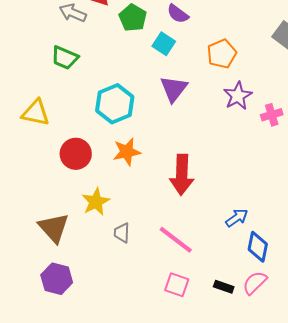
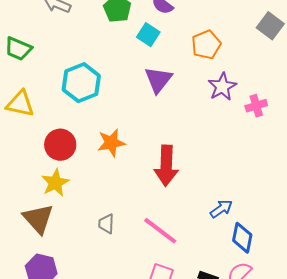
green trapezoid: (65, 58) -> (18, 49), moved
cyan hexagon: (115, 104) -> (81, 83), moved
yellow star: (96, 202) -> (55, 183), moved

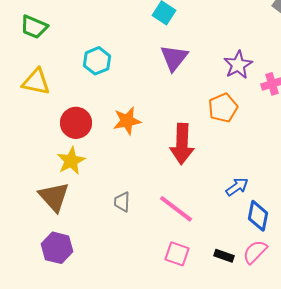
orange pentagon: (206, 45) -> (223, 108), moved
cyan hexagon: (81, 83) -> (97, 61), size x0.7

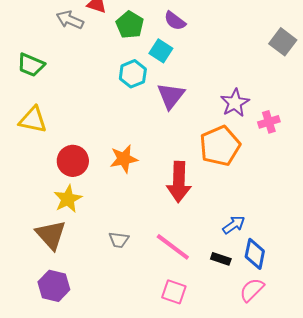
cyan hexagon: (97, 61) -> (133, 74), moved
orange pentagon: (223, 108) -> (220, 146), size x1.4
gray trapezoid: (122, 202) -> (119, 240), turned -85
black rectangle: (224, 256) -> (221, 259), moved

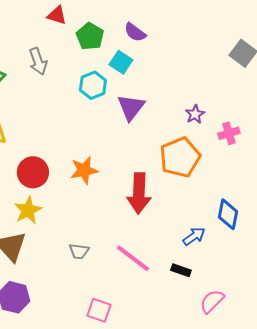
gray arrow: (70, 20) -> (38, 61), moved, turned -132
purple star: (235, 103) -> (195, 114), size x0.7
blue diamond: (255, 254) -> (228, 214), moved
pink square: (174, 292) -> (99, 310), moved

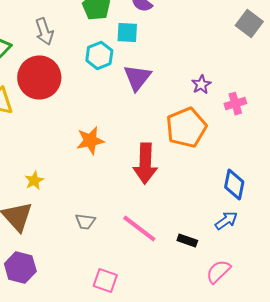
cyan square: (121, 62) -> (127, 33), turned -30
red circle: (33, 172) -> (39, 78), moved, size x1.4
yellow star: (28, 210) -> (34, 181), size x0.7
blue arrow: (194, 236) -> (226, 221), moved

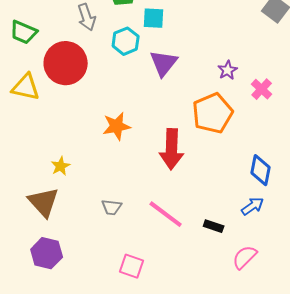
gray arrow: (44, 32) -> (87, 17), moved
pink cross: (235, 104) -> (262, 89), turned -30

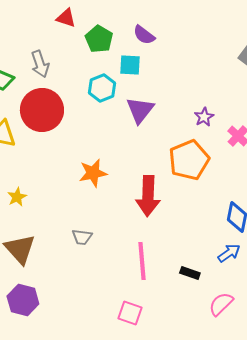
gray arrow: (87, 17) -> (40, 64), moved
yellow star: (61, 166) -> (17, 197), moved
gray trapezoid: (112, 207) -> (82, 237), moved
pink line: (166, 214) -> (142, 261), turned 48
pink square: (132, 266) -> (130, 313), moved

